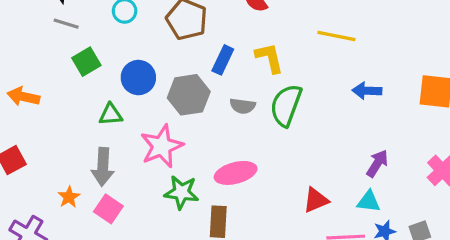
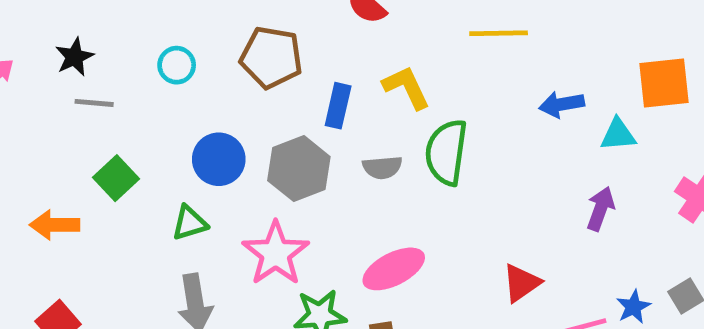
green square: (86, 62) -> (116, 178), moved
cyan triangle: (369, 201) -> (618, 135), moved

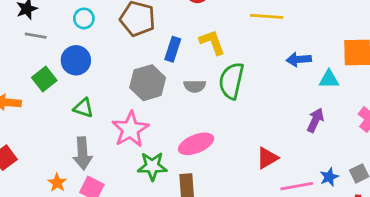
blue circle: (219, 159) -> (76, 60), moved
green triangle: (190, 223) -> (83, 108), turned 30

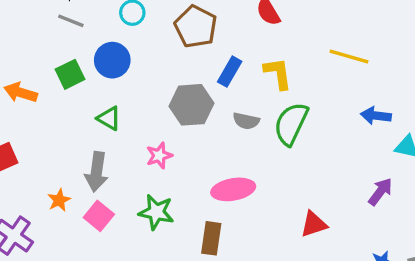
pink star: (130, 129) -> (159, 156), size x0.6
green star: (152, 166) -> (156, 212), moved

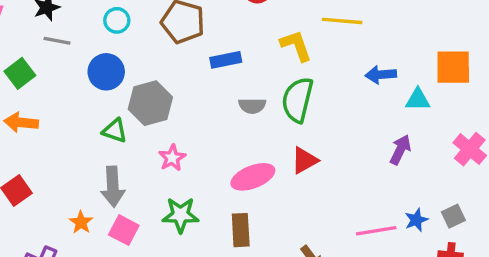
blue rectangle: (230, 72) -> (226, 60), turned 60
yellow L-shape: (278, 73) -> (296, 46), moved
green square: (70, 74) -> (20, 73), moved
gray hexagon: (191, 105) -> (150, 103), moved
red triangle: (314, 224) -> (304, 160), moved

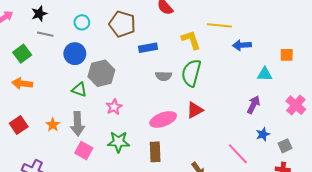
orange square: (453, 67) -> (287, 55), size x0.6
blue arrow: (381, 75) -> (242, 45), moved
blue star: (416, 220) -> (263, 134), moved
orange star: (81, 222) -> (53, 125), moved
pink line: (376, 231) -> (238, 154), turned 55

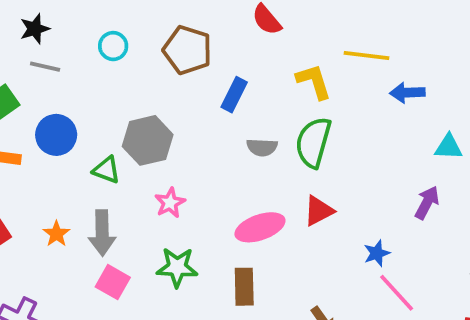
blue rectangle: (148, 48) -> (234, 95), turned -54
blue circle: (75, 54) -> (56, 135), moved
blue star: (263, 134) -> (377, 253), moved

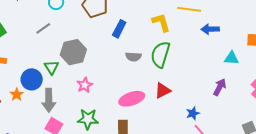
gray line: (45, 67) -> (43, 28), moved, turned -49
blue circle: (56, 135) -> (32, 79), moved
green triangle: (106, 170) -> (52, 67), turned 35
orange star: (56, 234) -> (17, 95), moved

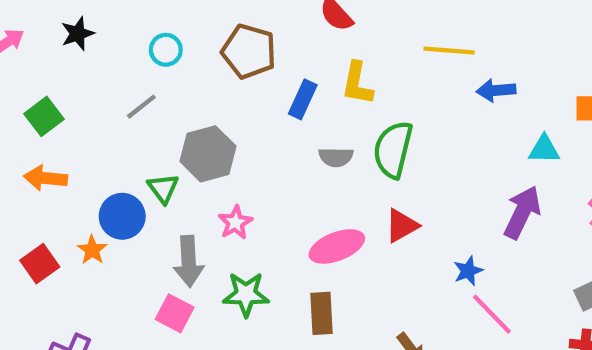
yellow L-shape: (161, 23) -> (357, 83), moved, turned -150
purple arrow: (220, 87) -> (522, 212), size x1.4
gray arrow: (49, 100) -> (189, 261), moved

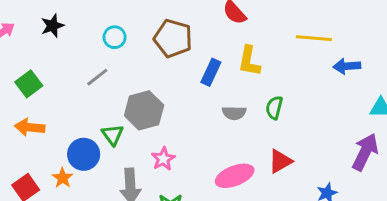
green semicircle: (393, 150) -> (274, 108), size x0.6

